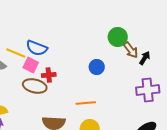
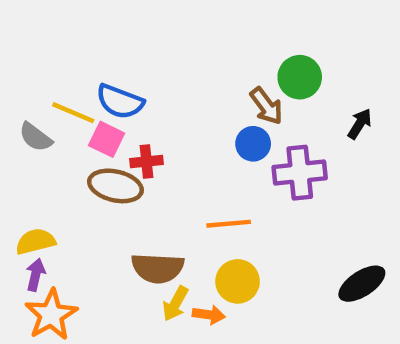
brown arrow: (131, 50) -> (266, 106), moved
purple cross: (148, 90) -> (300, 173), moved

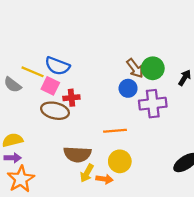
green circle: (300, 77) -> (153, 68), moved
purple arrow: (36, 275) -> (13, 158), turned 77

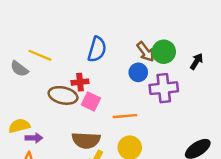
blue semicircle: (57, 66) -> (97, 49), moved, turned -95
pink square: (50, 86) -> (91, 101), moved
purple arrow: (13, 158) -> (34, 138), moved

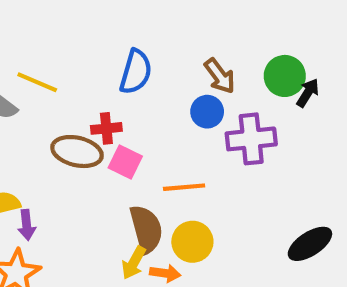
green circle: (164, 52) -> (285, 76), moved
purple arrow: (34, 138) -> (27, 225), turned 84
brown semicircle: (86, 140) -> (146, 229), moved, turned -108

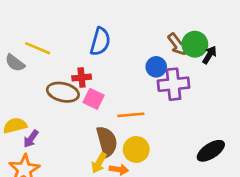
brown arrow: (220, 76) -> (178, 44), moved
blue circle: (207, 112) -> (156, 67), moved
purple arrow: (27, 225) -> (31, 139), turned 42

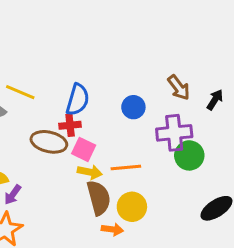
blue semicircle: (100, 42) -> (78, 100), moved
green circle: (195, 44) -> (189, 155), moved
blue circle: (156, 67) -> (133, 107), moved
yellow arrow: (99, 163) -> (90, 172), moved, turned -108

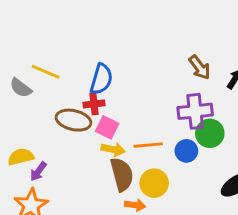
blue circle: (133, 107) -> (186, 151), moved

